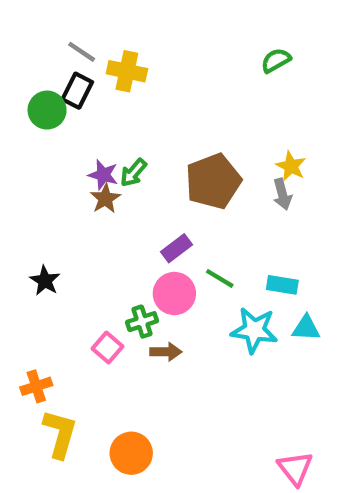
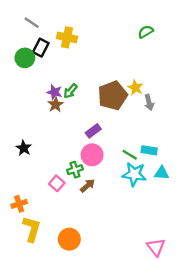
gray line: (82, 52) -> (32, 23), moved
yellow star: (291, 166) -> (135, 88), moved
green line: (220, 278) -> (130, 155), moved
brown arrow: (166, 352) -> (88, 186), turned -42

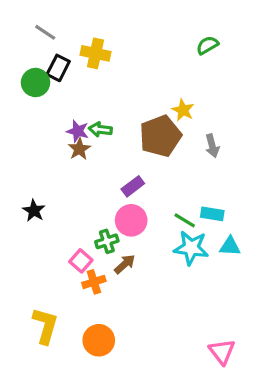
yellow star: (135, 88) -> (183, 110), moved
green arrow: (70, 91) -> (100, 130), turned 56
orange cross: (19, 204) -> (94, 282), moved

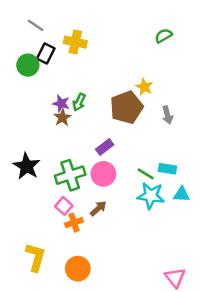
green arrow: (100, 130) -> (79, 102), turned -72
black star: (34, 211) -> (27, 166), size x1.5
green cross: (107, 241) -> (70, 175), moved, size x1.6

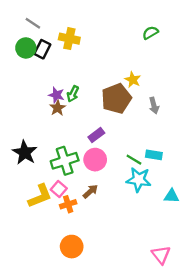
green circle: (28, 65) -> (26, 48), moved
cyan triangle: (181, 194) -> (172, 196), moved
yellow L-shape: (36, 257) -> (40, 196), moved, turned 52

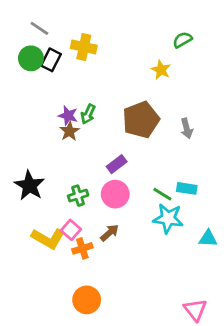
yellow star: (133, 80) -> (161, 70), moved
green cross: (65, 161) -> (78, 196), size x0.6
yellow L-shape: (40, 196) -> (48, 238), turned 52

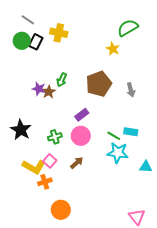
green semicircle: (182, 40) -> (128, 28), size x1.5
purple star: (68, 116) -> (39, 89), moved
orange cross: (82, 248) -> (45, 182), moved

